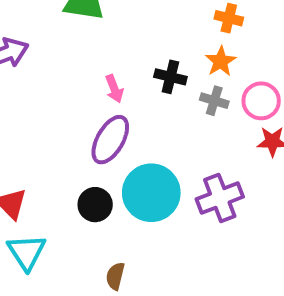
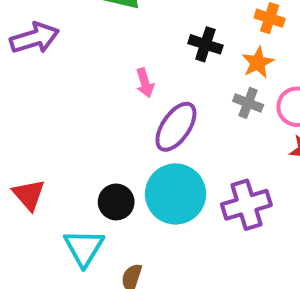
black cross: (170, 77) -> (205, 44), moved
purple ellipse: (110, 140) -> (176, 127), moved
cyan triangle: (27, 252) -> (84, 248), moved

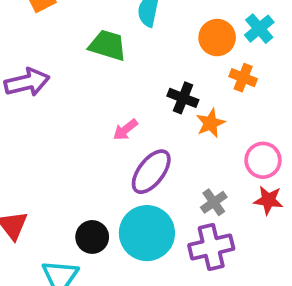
orange star: (258, 63) -> (210, 123), moved
pink arrow: (145, 83) -> (125, 130), turned 65
gray cross: (248, 103) -> (214, 202), moved, turned 30

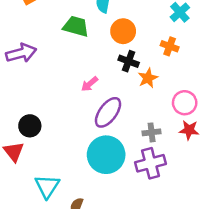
orange circle: (217, 38) -> (123, 31), moved
gray cross: (214, 202) -> (152, 132), turned 30
black circle: (92, 237) -> (30, 126), moved

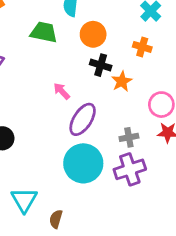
pink arrow: (90, 84) -> (62, 91), turned 90

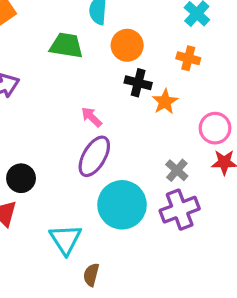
purple ellipse: (83, 119) -> (94, 156), moved
gray cross: (129, 137) -> (177, 170), turned -36
cyan triangle: (24, 200) -> (66, 239), moved

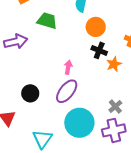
green trapezoid: (66, 45) -> (47, 21), moved
pink arrow: (91, 117) -> (68, 67), turned 48
black circle: (21, 178) -> (30, 93), moved

